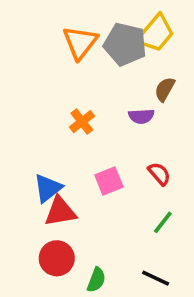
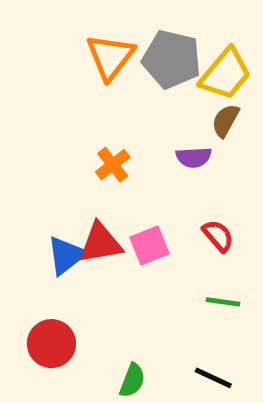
yellow trapezoid: (156, 33) -> (225, 74), moved
red triangle: (60, 212) -> (100, 243), moved
green line: (163, 222) -> (223, 302), turned 60
red circle: (57, 258) -> (51, 344), moved

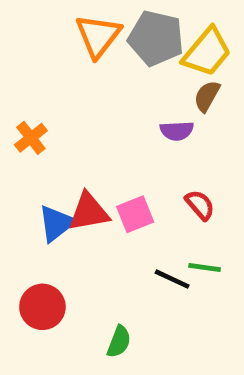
orange cross: (113, 165) -> (31, 138), moved
black line: (213, 378) -> (172, 279), moved

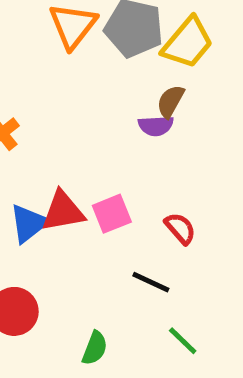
brown semicircle: (207, 96) -> (170, 101), moved
red semicircle: (200, 205) -> (180, 228), moved
green line: (205, 267) -> (183, 341), moved, turned 36

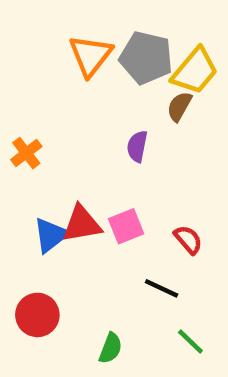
brown semicircle: (170, 101) -> (179, 106), moved
purple semicircle: (156, 126) -> (137, 146), moved, turned 104

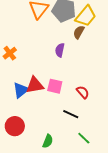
pink square: (126, 226) -> (55, 86), turned 35

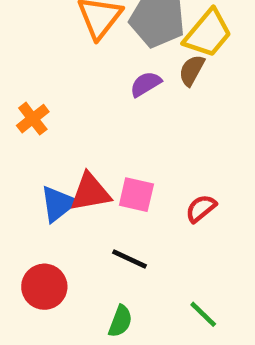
purple semicircle: (60, 50) -> (146, 84), moved, turned 48
red semicircle: (83, 92) -> (201, 208), turned -88
black line: (71, 114) -> (130, 259), moved

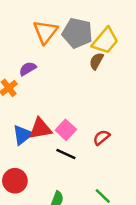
purple semicircle: (146, 84) -> (28, 69), moved
pink square: (136, 195) -> (66, 130), turned 30
black line: (130, 259) -> (66, 154), moved

